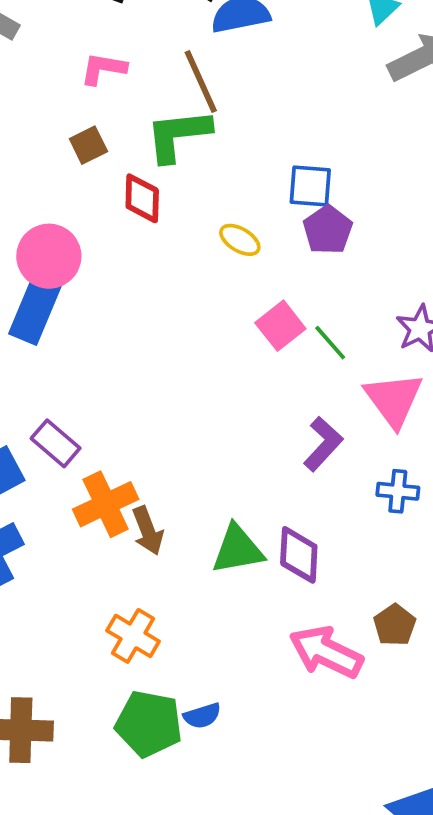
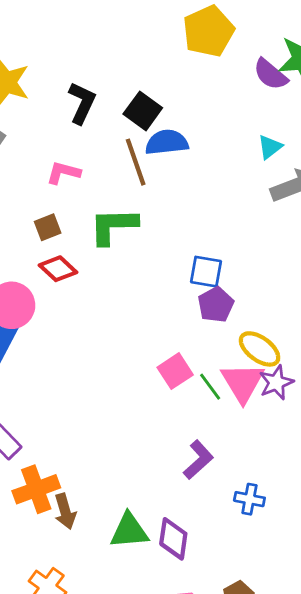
brown line: (201, 81) -> (136, 162), moved
red diamond: (142, 198) -> (58, 269), moved, turned -54
yellow ellipse: (240, 240) -> (260, 349), moved, size x1.4
pink triangle: (394, 400) -> (243, 382), moved

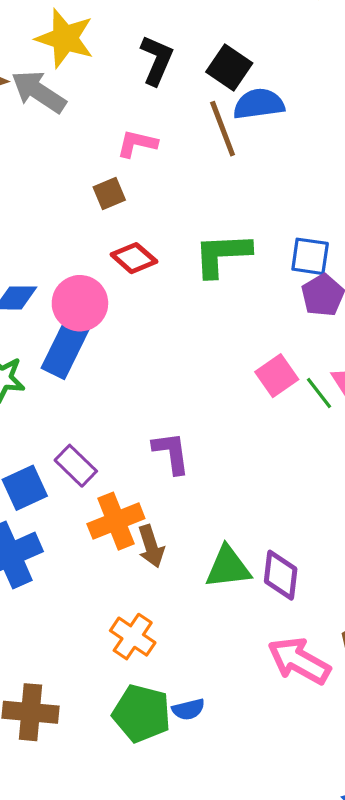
green L-shape: (113, 226) -> (222, 255), moved
brown square: (48, 227) -> (109, 194), moved
purple L-shape: (198, 460) -> (171, 453), moved, turned -54

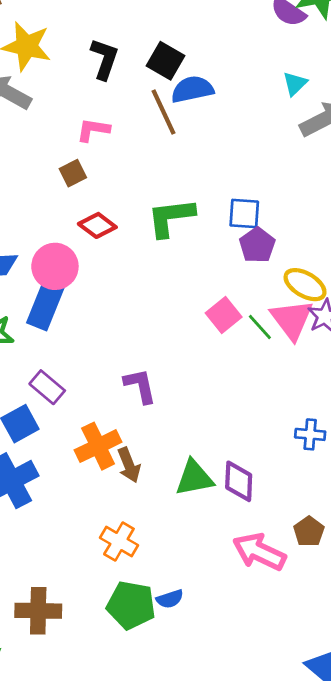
purple rectangle: (76, 466) -> (47, 387), moved

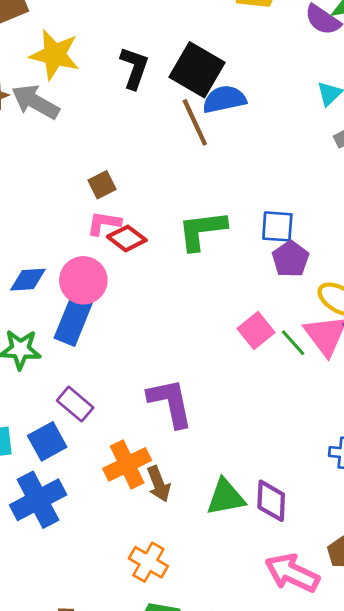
black square: (166, 61) -> (197, 70), size x1.4
pink L-shape: (93, 130) -> (104, 223), moved
purple L-shape: (140, 386) -> (170, 403), size x1.4

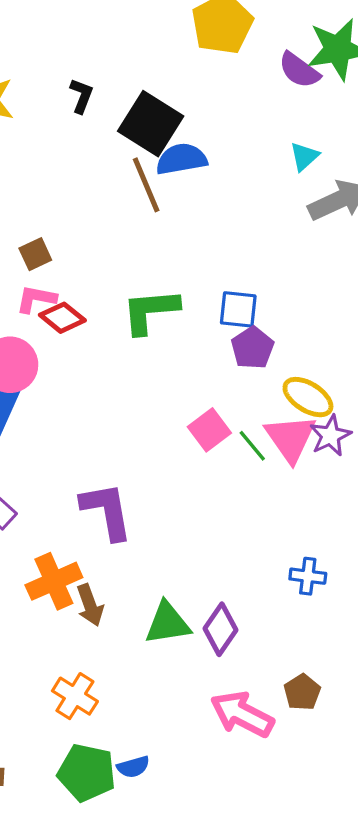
black L-shape: (134, 68) -> (81, 96), moved, size x0.7
purple diamond: (271, 501) -> (221, 629), turned 30

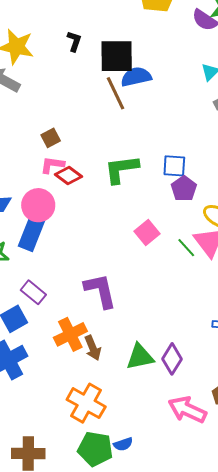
black square: (151, 124) -> (117, 56), turned -30
pink square: (209, 430) -> (147, 233), moved
orange cross: (75, 696) -> (86, 403), size x1.4

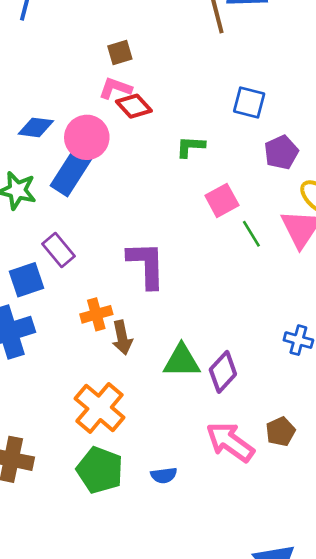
blue square: (174, 166) -> (249, 102), moved
green L-shape: (121, 169) -> (190, 147), moved, size x0.6
green line: (186, 248) -> (251, 234), moved
orange cross: (70, 334) -> (96, 314), size x0.7
blue semicircle: (123, 444) -> (164, 475), moved

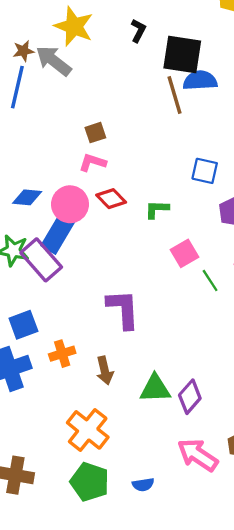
red diamond: (134, 106) -> (111, 199), moved
purple rectangle: (58, 250) -> (41, 260), moved, size x1.5
orange cross: (96, 314) -> (62, 354), moved

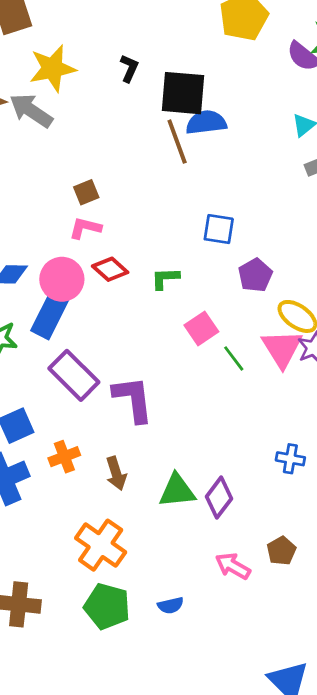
yellow star: (74, 26) -> (52, 68), turned -30
purple rectangle: (41, 260) -> (74, 375), moved
pink arrow: (198, 455) -> (233, 566), size x0.7

